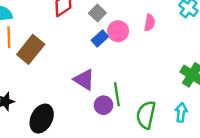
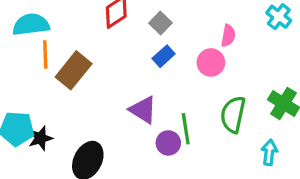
pink circle: (118, 31) -> (211, 62), moved
green semicircle: (146, 115) -> (233, 115), moved

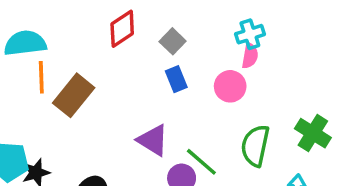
cyan cross: (279, 17) -> (250, 34), moved, turned 35
blue rectangle: (164, 56) -> (176, 79), turned -70
green line: (186, 129) -> (201, 162), turned -40

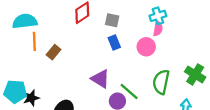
gray square: (173, 41) -> (112, 20), turned -32
brown rectangle: (74, 95) -> (54, 52), size x0.6

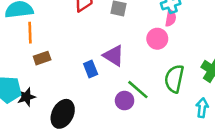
blue rectangle: (114, 43) -> (91, 69), moved
brown rectangle: (54, 52) -> (42, 58), moved, turned 32
purple triangle: (100, 79) -> (114, 56), moved

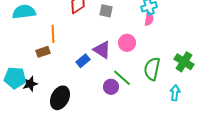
orange line: (30, 33) -> (53, 34), moved
pink circle: (157, 39) -> (127, 43), moved
blue rectangle: (91, 69) -> (83, 61), turned 72

